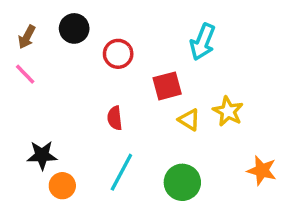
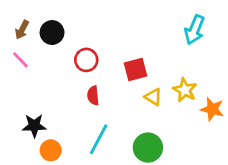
black circle: (74, 28) -> (52, 33), moved
cyan arrow: (203, 42) -> (194, 30), moved
red circle: (118, 54) -> (86, 60), moved
orange star: (262, 170) -> (212, 109), moved

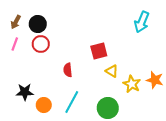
pink line: (21, 60) -> (15, 44), turned 64
red circle: (86, 60) -> (41, 44), moved
yellow star: (185, 90) -> (132, 84), moved
orange circle: (51, 150) -> (44, 105), moved

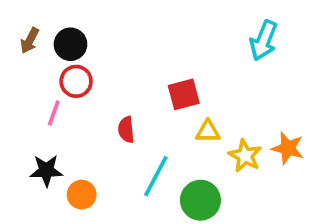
pink line: (15, 44) -> (54, 113), moved
yellow triangle: (112, 71) -> (208, 131), turned -32
cyan line: (72, 102) -> (156, 176), moved

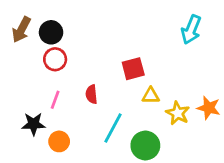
brown arrow: (30, 41) -> (21, 30), size x1.4
pink line: (54, 113) -> (55, 100), moved

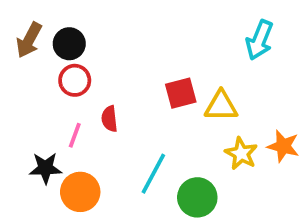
red semicircle: (91, 94) -> (109, 119), moved
yellow triangle: (151, 96) -> (221, 106), moved, size x1.4
orange circle: (59, 141) -> (80, 192), size x1.4

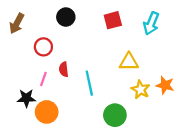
black circle: (69, 44) -> (66, 17), moved
red square: (181, 93) -> (113, 20), moved
cyan line: (153, 174) -> (89, 83), moved, turned -40

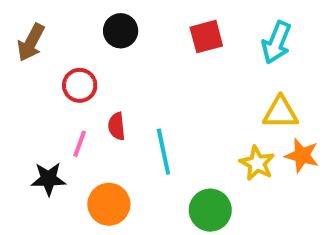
yellow triangle: (129, 62) -> (280, 113), moved
orange circle: (47, 112) -> (109, 204), moved

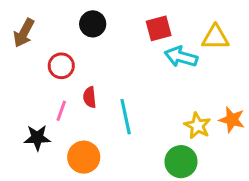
cyan arrow: (277, 42) -> (181, 57), moved, turned 84
yellow triangle: (280, 113) -> (215, 37), moved
green circle: (210, 210) -> (181, 162), moved

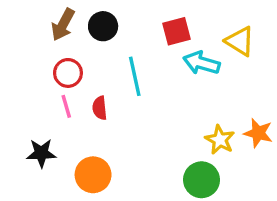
brown arrow: (24, 33) -> (63, 25), moved
yellow triangle: (215, 37) -> (240, 41), turned 32
pink line: (61, 111) -> (66, 106), moved, turned -36
cyan line: (126, 117) -> (135, 76), moved

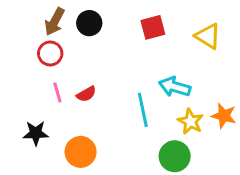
cyan arrow: (202, 63) -> (175, 87), moved
red circle: (68, 73) -> (50, 54), moved
cyan line: (135, 76) -> (143, 110), moved
red semicircle: (100, 108) -> (86, 94), turned -114

